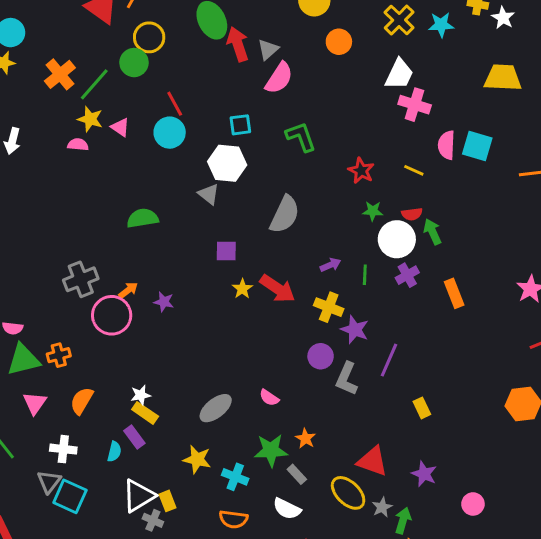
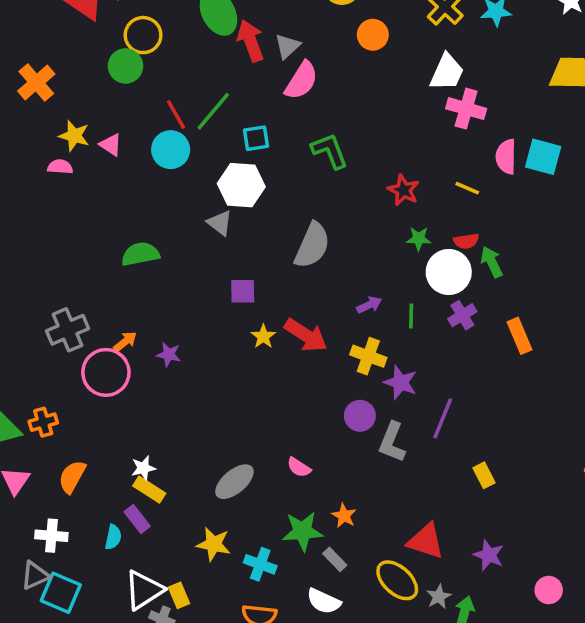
green line: (94, 84) -> (213, 111), moved
gray triangle: (49, 482) -> (35, 575), turned 30

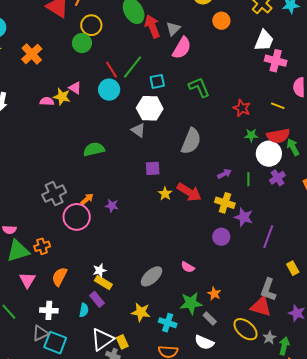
yellow star: (74, 136) -> (62, 97), moved
red semicircle: (466, 241) -> (278, 136), size x1.6
gray L-shape: (392, 442) -> (268, 290), moved

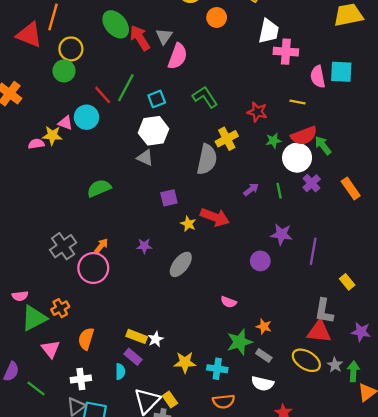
cyan circle: (109, 90) -> (86, 117), moved
yellow cross: (225, 203) -> (227, 139), moved, turned -36
purple star: (112, 206) -> (144, 246), moved
white star: (100, 270) -> (156, 339), moved
gray ellipse: (151, 276) -> (181, 264), moved

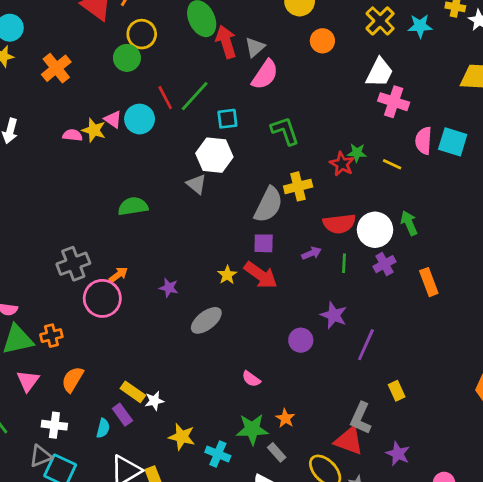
red semicircle: (304, 136) -> (339, 224), moved
green star: (273, 141) -> (357, 153), moved
purple square: (169, 198) -> (264, 243), moved

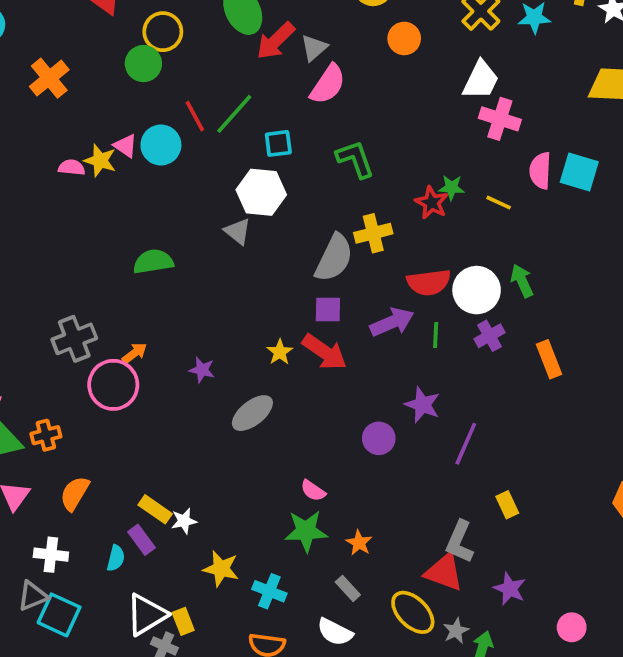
red arrow: (226, 42) -> (276, 41), turned -116
purple arrow: (311, 253) -> (392, 322), size x1.6
green star: (252, 429) -> (306, 531), moved

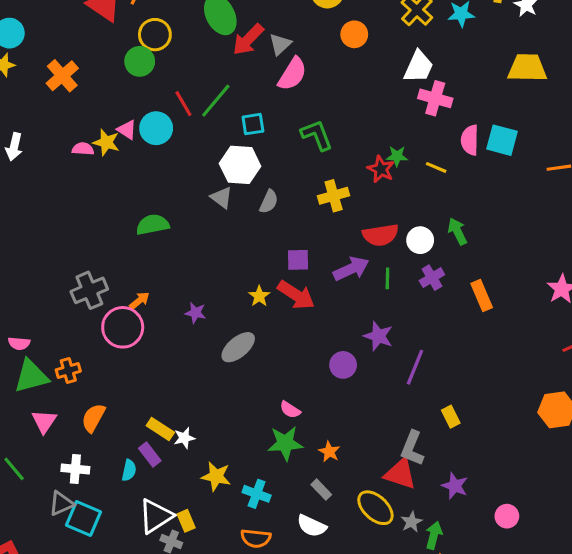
gray semicircle: (334, 258) -> (269, 202), moved, size x0.6
white circle: (477, 290) -> (420, 240), size x0.7

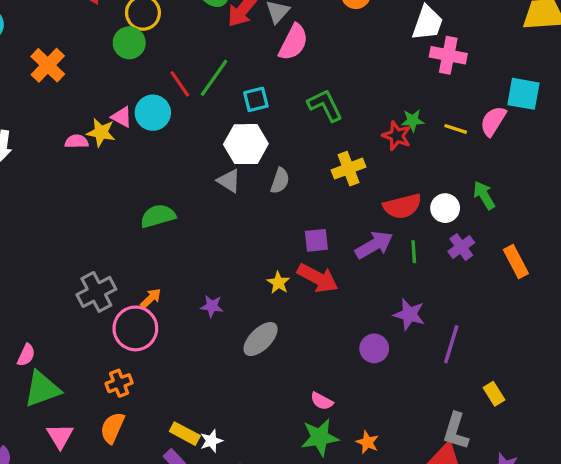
pink semicircle: (470, 140) -> (493, 121), moved, turned 36
pink semicircle: (19, 343) -> (26, 355), turned -65
orange cross: (68, 370) -> (119, 383), moved

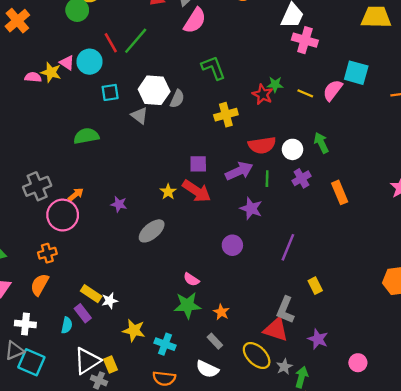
cyan square: (256, 99) -> (110, 92), moved
gray semicircle: (280, 181) -> (177, 99), moved
purple star: (409, 314) -> (251, 208), moved

